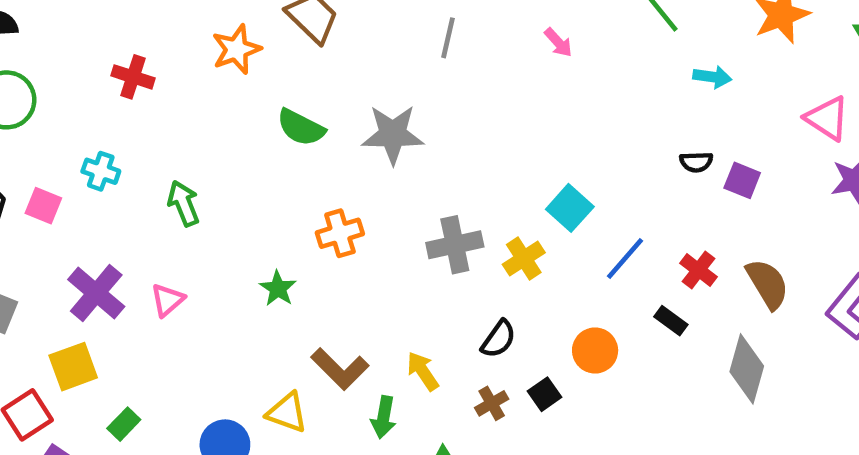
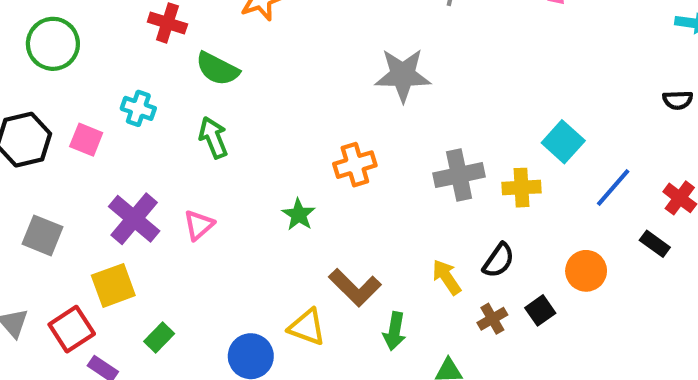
green semicircle: (301, 128) -> (217, 69), moved
yellow cross: (524, 259) -> (522, 188), turned 30
yellow arrow: (423, 371) -> (447, 277), moved

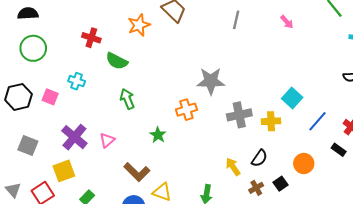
gray star: (403, 75) -> (211, 81), moved
green arrow: (213, 138) -> (127, 99), moved
brown L-shape: (355, 287) -> (137, 172), moved

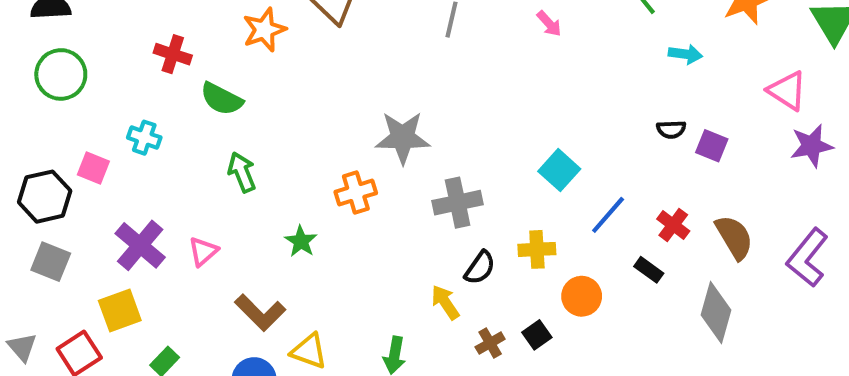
black hexagon: (18, 97) -> (45, 197), moved
yellow cross: (271, 121) -> (537, 249), moved
black semicircle: (259, 158) -> (480, 268), moved

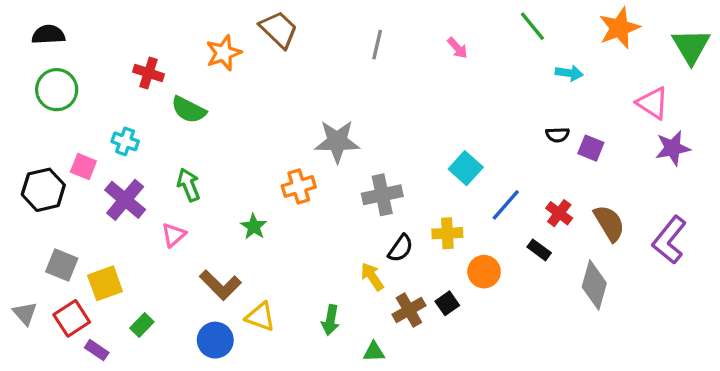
green arrow: (242, 172) -> (189, 185), moved
purple cross: (140, 245) -> (125, 200), moved
gray square: (51, 262) -> (62, 265), moved
brown cross: (490, 343) -> (409, 310), size x1.4

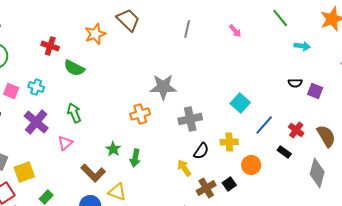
pink square: (83, 166) -> (11, 91), moved
green star: (254, 227) -> (113, 149), moved
green arrow: (330, 320) -> (135, 158), moved

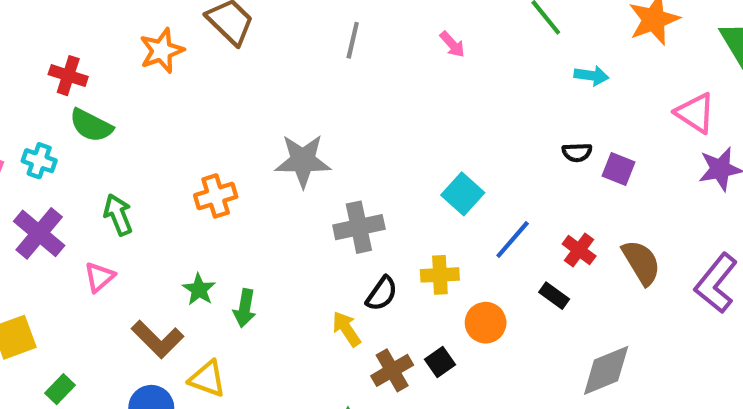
green semicircle: (74, 68) -> (91, 125), moved
orange cross: (140, 114) -> (216, 196), moved
gray diamond: (317, 173) -> (606, 370), moved, turned 52

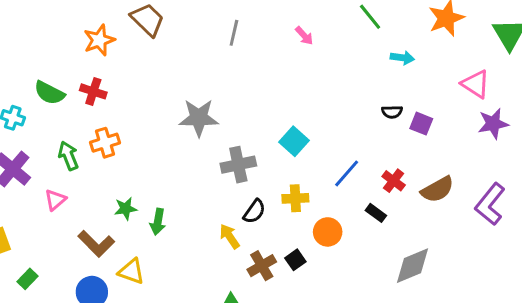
red cross: (68, 76) -> (93, 91), moved
cyan square: (463, 194) -> (294, 141), moved
orange cross: (216, 196) -> (105, 143), moved
brown semicircle: (641, 262) -> (437, 189), turned 92
green star: (199, 289) -> (126, 209), turned 30

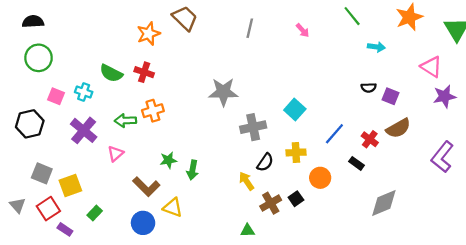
green arrow: (68, 156) -> (125, 121), turned -70
brown semicircle: (437, 189) -> (398, 128), moved

